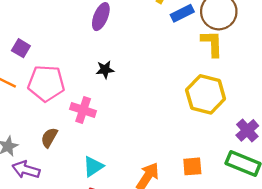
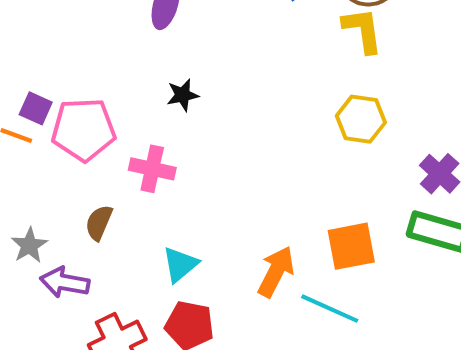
purple square: (21, 48) -> (36, 108), moved
yellow hexagon: (206, 94) -> (361, 119), size x0.7
orange square: (192, 166) -> (351, 246), size x1.4

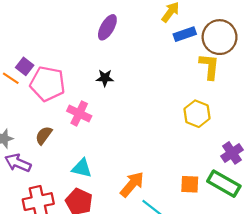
orange square: (351, 246) -> (190, 184), moved, size x0.7
cyan triangle: (180, 264) -> (82, 168), turned 40

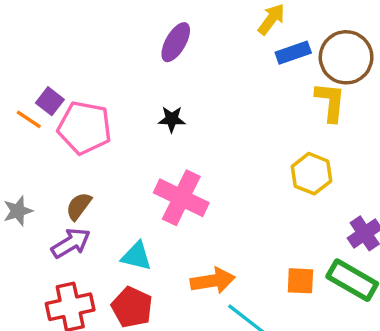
pink cross: (79, 113) -> (181, 198), moved, size x1.4
purple arrow: (18, 163) -> (71, 243), moved, turned 125
orange arrow: (132, 184) -> (213, 281), turned 40

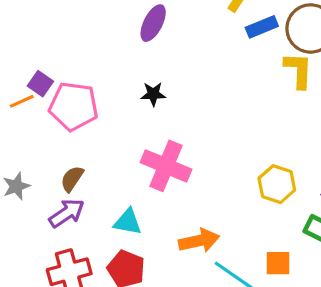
orange line: (29, 119) -> (22, 101), turned -55
yellow hexagon: (312, 174) -> (277, 184), moved
orange square: (300, 281) -> (278, 263), moved

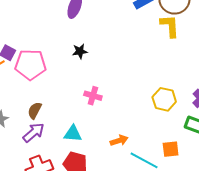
pink cross: (166, 166) -> (93, 96), size x0.6
orange arrow: (199, 241) -> (119, 141), size x0.7

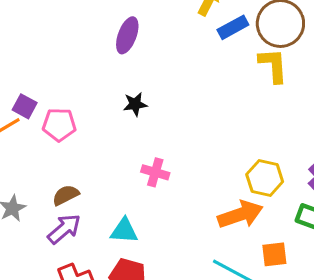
pink pentagon: (30, 65) -> (59, 125), size x0.7
brown semicircle: (35, 110) -> (66, 195), turned 36
orange arrow: (119, 141) -> (240, 214), moved, size x1.6

